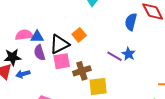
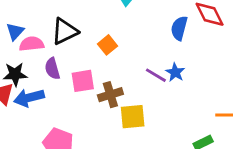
blue triangle: (37, 37) -> (15, 31), moved, turned -48
black triangle: (59, 44) -> (65, 31), moved
blue arrow: (23, 74) -> (29, 98), size x1.5

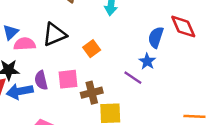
purple semicircle: (52, 69) -> (41, 80), moved
blue star: (175, 72) -> (147, 61), moved

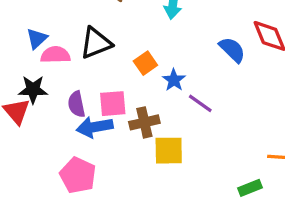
blue semicircle: (156, 37) -> (232, 50), turned 115
blue star: (147, 61) -> (174, 80), moved
blue arrow: (20, 91) -> (95, 127), moved

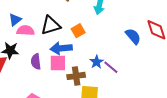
orange square: (145, 63) -> (78, 31), moved
blue star: (174, 80) -> (97, 62), moved
blue arrow: (95, 127) -> (61, 48), moved

